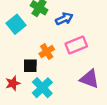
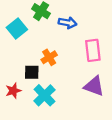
blue arrow: (64, 19) -> (68, 23), turned 35
pink rectangle: (76, 45) -> (93, 50), moved, turned -75

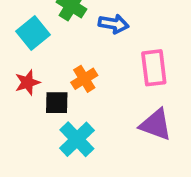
red star: (13, 91) -> (27, 82), moved

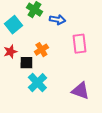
purple triangle: (156, 125) -> (80, 91), moved

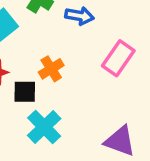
pink rectangle: (79, 44) -> (118, 58), turned 42

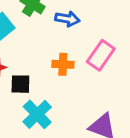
orange cross: (51, 69) -> (63, 64), moved, turned 35

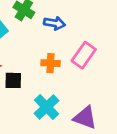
cyan cross: (37, 114) -> (46, 107), moved

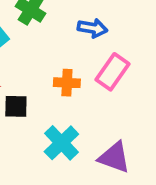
blue arrow: (54, 23) -> (92, 28), moved

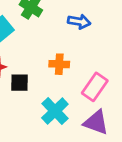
pink rectangle: (112, 72) -> (95, 87), moved

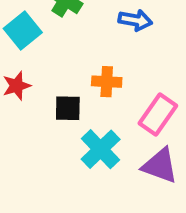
black square: (19, 83) -> (68, 108), moved

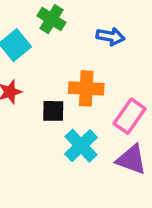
orange cross: (107, 82) -> (86, 88), size x1.4

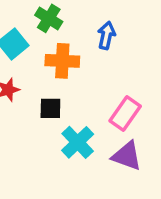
blue arrow: (110, 36) -> (106, 35), turned -88
orange cross: (86, 88) -> (62, 61), moved

